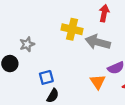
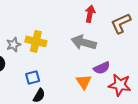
yellow cross: (72, 29) -> (36, 41), moved

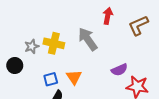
gray arrow: (84, 42) -> (88, 39), moved, turned 40
orange triangle: (84, 82) -> (74, 77), moved

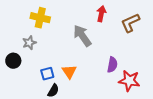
yellow cross: (54, 43) -> (40, 18), moved
purple semicircle: (119, 70) -> (112, 65), turned -56

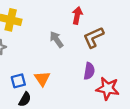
brown L-shape: (130, 23) -> (94, 37), moved
gray arrow: (82, 36) -> (56, 39), size x0.7

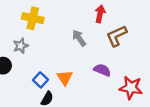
purple semicircle: (89, 71) -> (102, 70), moved, turned -77
blue square: (18, 81) -> (40, 80), turned -32

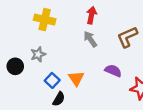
red arrow: (100, 14) -> (91, 15), moved
gray star: (21, 46) -> (38, 54), moved

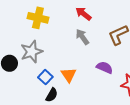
red arrow: (91, 15) -> (83, 14), turned -63
gray star: (38, 54) -> (32, 52), size x1.5

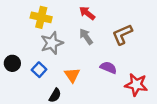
gray star: (32, 52) -> (52, 43), moved
blue square: (45, 77) -> (39, 70), moved

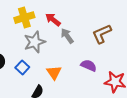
red arrow: (87, 13) -> (53, 20), moved
yellow cross: (41, 17) -> (24, 18), turned -30

